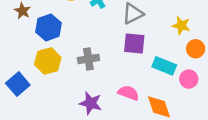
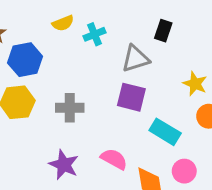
pink circle: (189, 79) -> (184, 171), moved

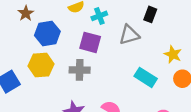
purple square: (131, 97) -> (90, 42), moved
cyan rectangle: (165, 132) -> (146, 77), moved

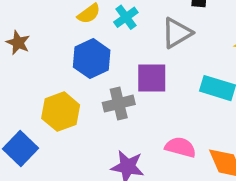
blue hexagon: (47, 33) -> (92, 59), moved
purple square: (90, 42) -> (152, 78), moved

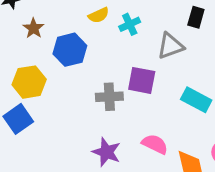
blue hexagon: (92, 59) -> (70, 50), moved
yellow hexagon: (61, 112) -> (29, 82), moved

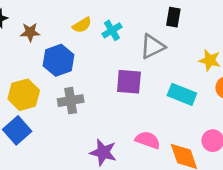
brown star: (33, 28) -> (30, 32), moved, turned -30
gray cross: (109, 97) -> (71, 101), moved

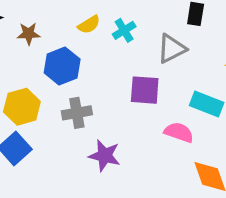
pink semicircle: (148, 140) -> (179, 132), moved
purple star: (103, 152) -> (105, 156), moved

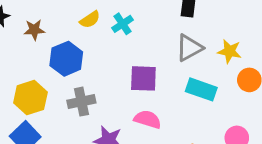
gray triangle: (172, 49) -> (189, 48), moved
pink semicircle: (179, 132) -> (148, 119), moved

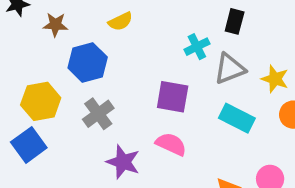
cyan cross: (123, 24) -> (197, 47), moved
gray cross: (81, 102) -> (98, 114), turned -32

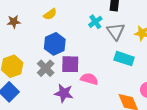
blue hexagon: (88, 62) -> (55, 44), moved
gray triangle: (230, 69) -> (116, 31), turned -36
purple square: (173, 97) -> (70, 64), moved

